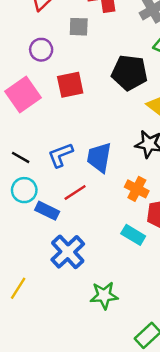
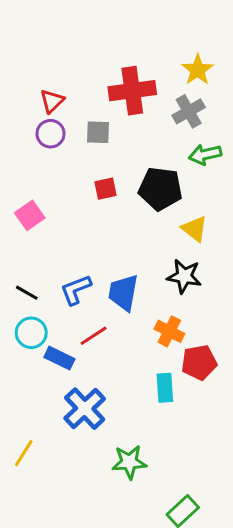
purple circle: (41, 50) -> (51, 134), moved
red square: (70, 85) -> (105, 189), moved, size x0.7
pink square: (23, 94) -> (30, 215), size x0.7
cyan rectangle: (133, 235) -> (165, 388), turned 55

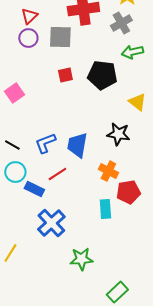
gray square: (98, 132) -> (60, 37), size x1.4
yellow triangle: (195, 229) -> (137, 102), moved

